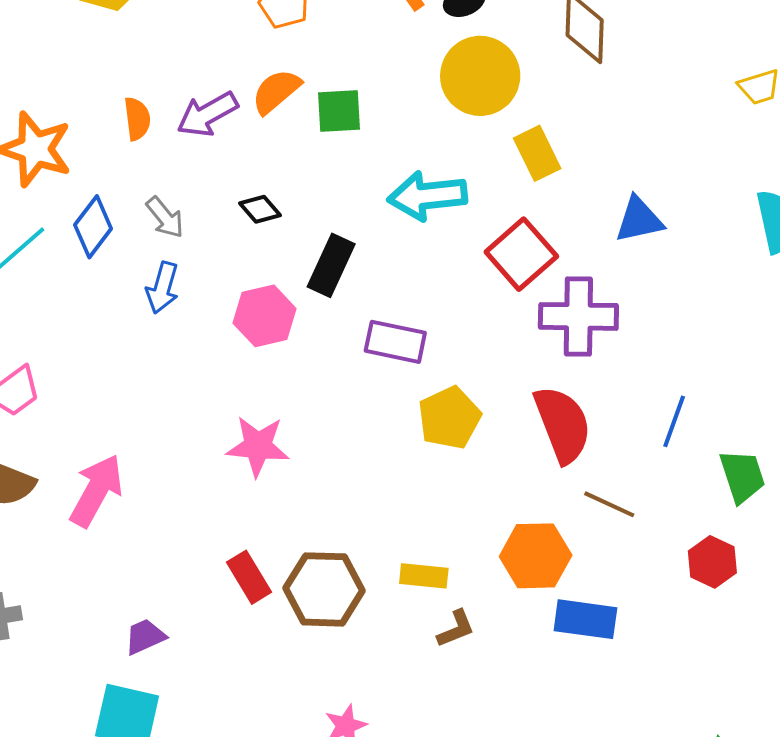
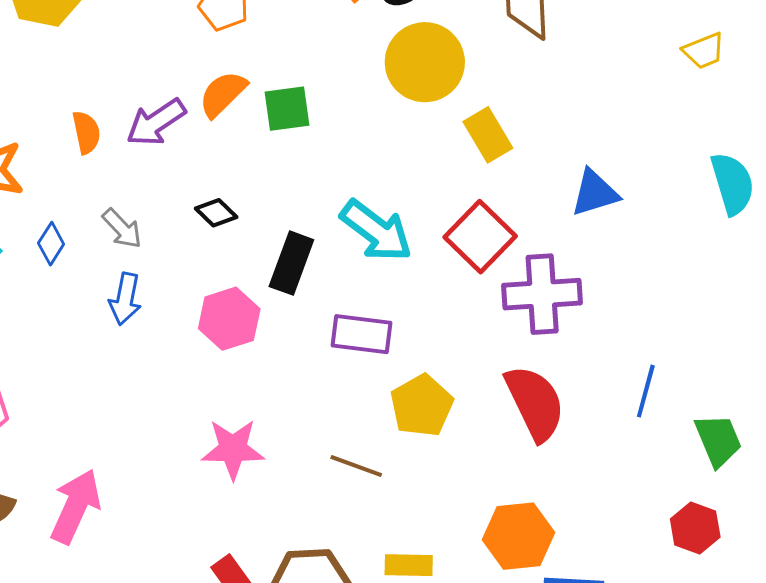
cyan arrow: (427, 196) -> (376, 231), moved, turned -132
blue diamond: (93, 227) -> (51, 244), size x0.7
brown line: (609, 504) -> (356, 466), moved

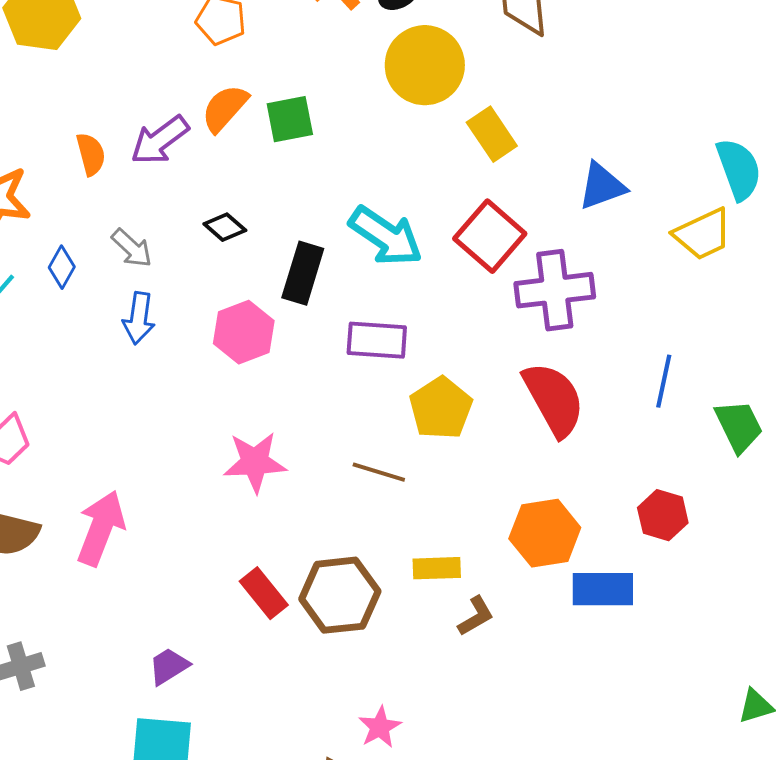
yellow trapezoid: (704, 51) -> (703, 234), moved, size x1.4
red hexagon: (695, 528) -> (663, 515), moved

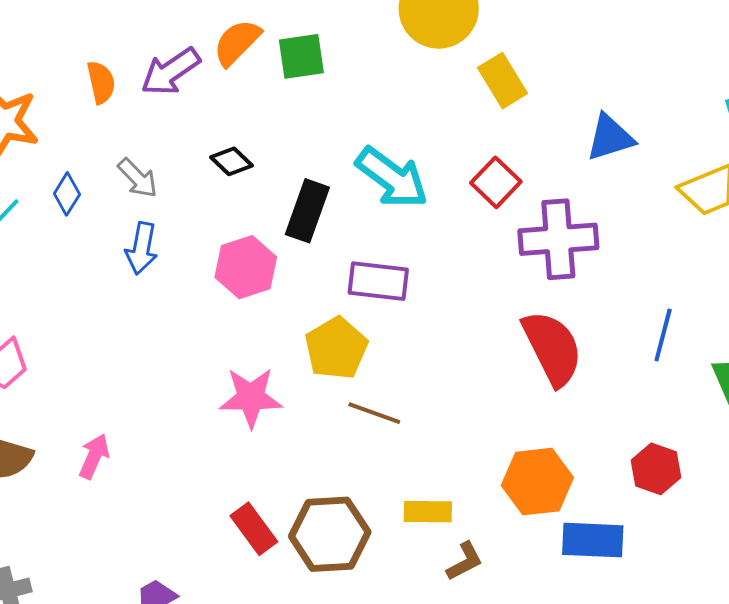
red square: (490, 236) -> (496, 182), size x0.7
yellow pentagon: (441, 408) -> (336, 348), moved
pink arrow: (101, 528) -> (94, 456), size x0.6

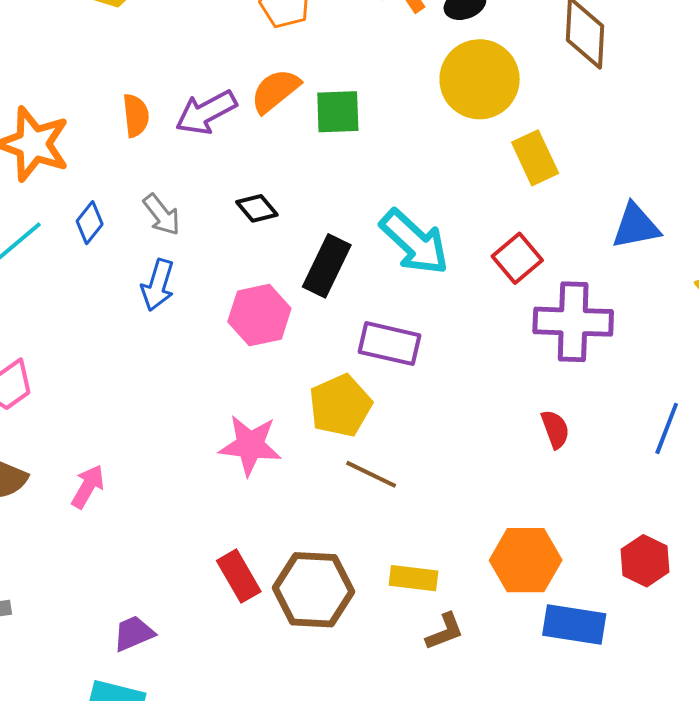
red semicircle: (552, 348) -> (555, 429), size x0.5

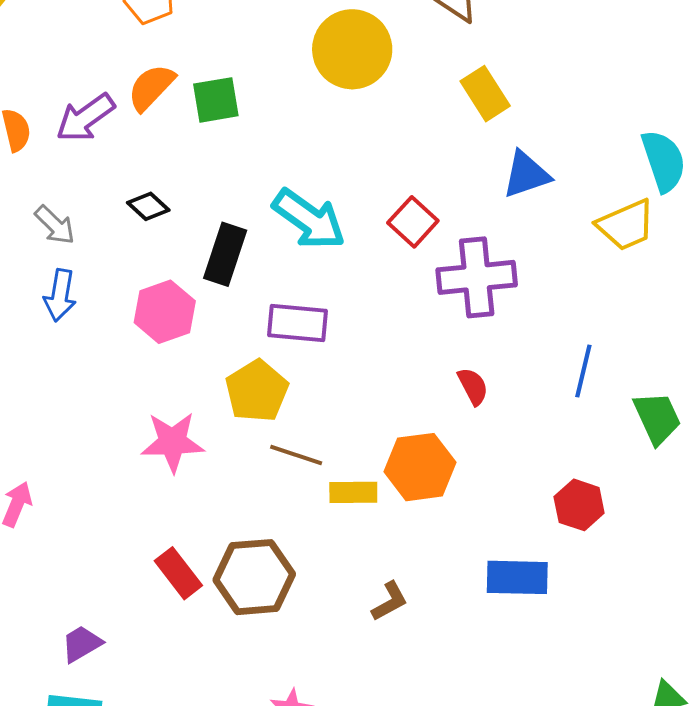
yellow rectangle: (535, 158) -> (485, 94), moved
orange hexagon: (526, 560) -> (420, 467), moved
yellow rectangle: (414, 578) -> (353, 492), moved

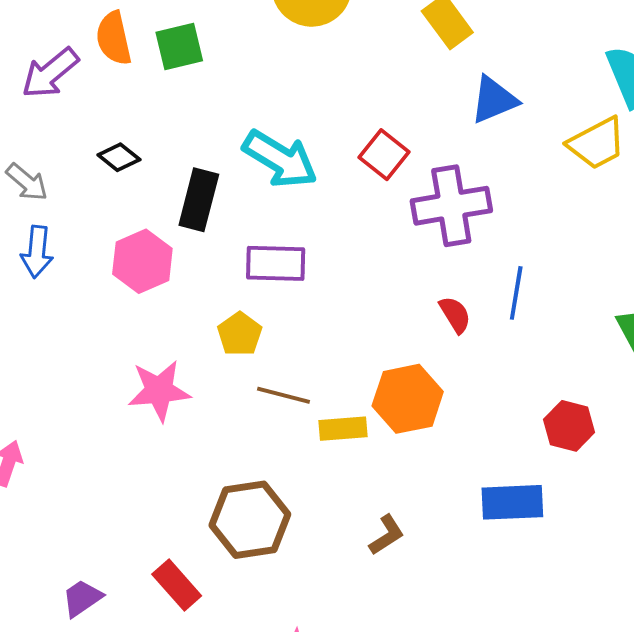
orange semicircle: (151, 87) -> (114, 38), turned -52
blue line: (583, 371) -> (516, 293), moved
yellow pentagon: (257, 391) -> (240, 334), size x0.7
red rectangle: (178, 573) -> (177, 585), moved

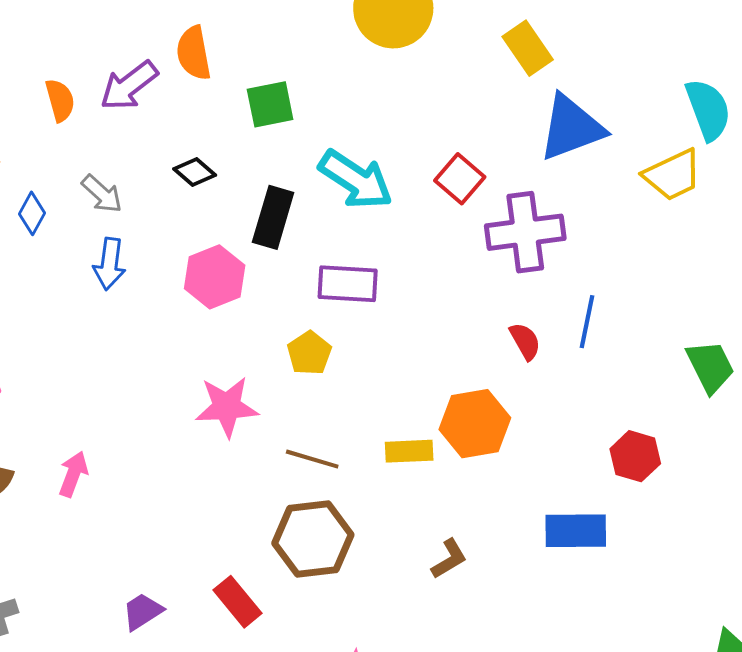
green square: (179, 46) -> (270, 104), moved
blue triangle: (494, 100) -> (571, 128), size x1.4
brown line: (283, 395) -> (312, 459), moved

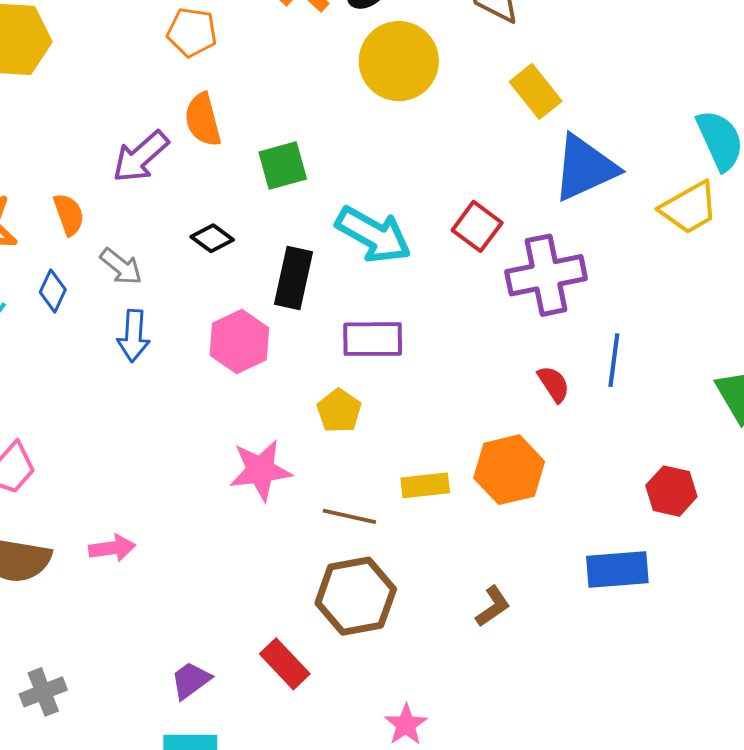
orange semicircle: (60, 100) -> (69, 214), moved
yellow rectangle: (409, 451) -> (425, 485), moved
pink arrow: (73, 474) -> (112, 548), turned 66

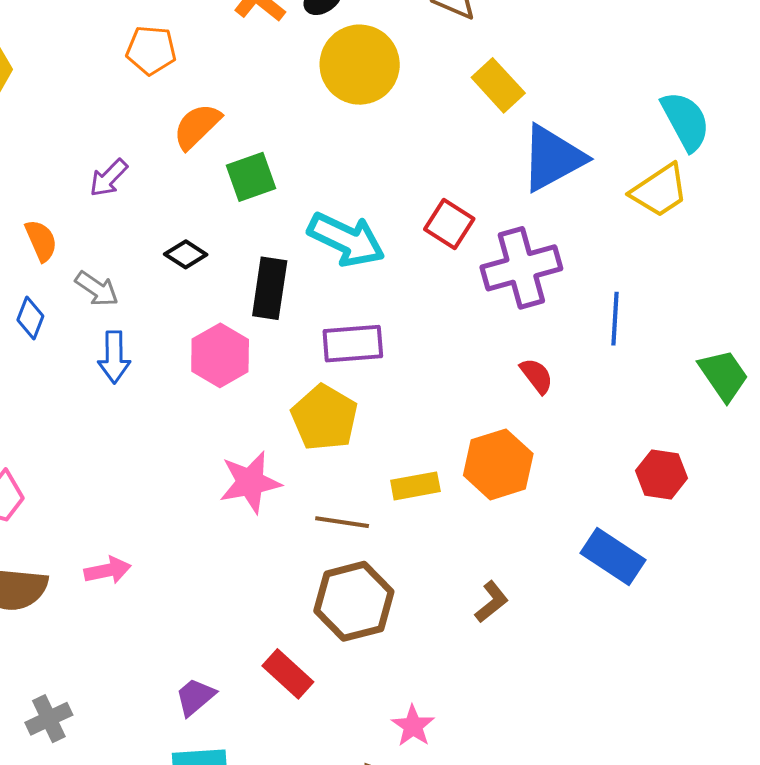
orange semicircle: (203, 120) -> (197, 126), moved, turned 64
purple arrow: (141, 157) -> (109, 178), size x0.7
blue line: (614, 360) -> (615, 319), moved
yellow pentagon: (339, 411) -> (324, 418), size x1.5
blue rectangle: (617, 570) -> (613, 556), turned 42

